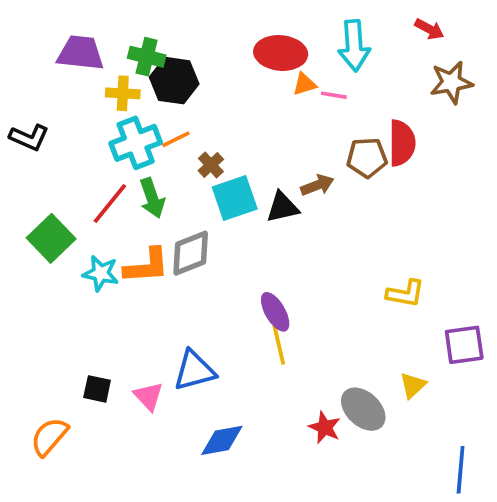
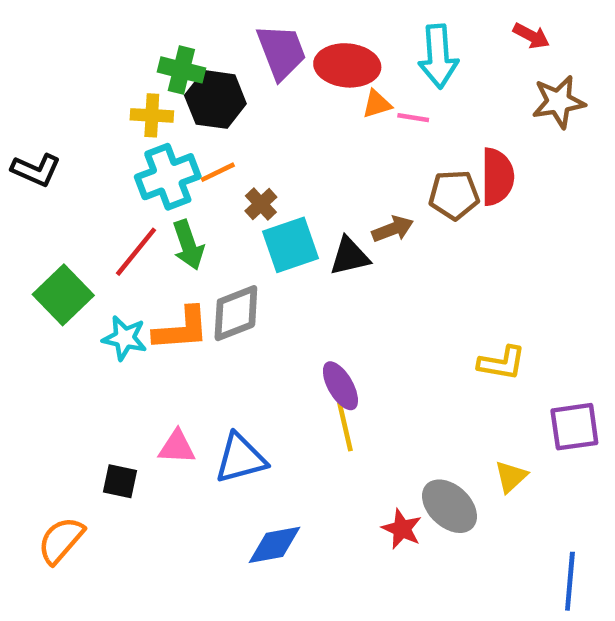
purple trapezoid: (81, 53) -> (281, 52), moved, turned 63
pink triangle: (148, 396) -> (177, 447), moved, turned -44

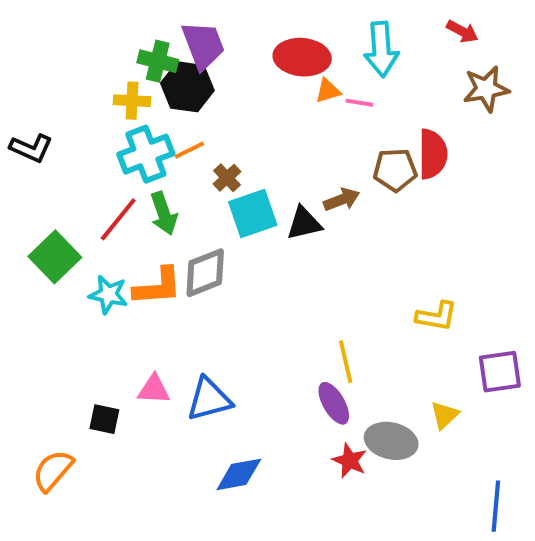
purple trapezoid: (281, 52) -> (203, 45), moved
purple ellipse: (340, 386) -> (334, 403), moved
yellow line: (345, 427) -> (346, 362), moved
gray ellipse: (450, 506) -> (391, 441), turned -30

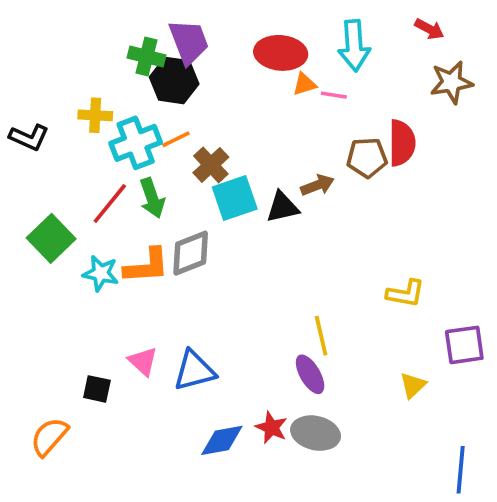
yellow cross: (132, 101) -> (95, 115), moved
brown cross: (227, 178) -> (211, 165), size x1.4
pink triangle: (154, 389) -> (143, 361), turned 40
gray ellipse: (391, 441) -> (316, 433), moved
red star: (350, 461) -> (271, 428), moved

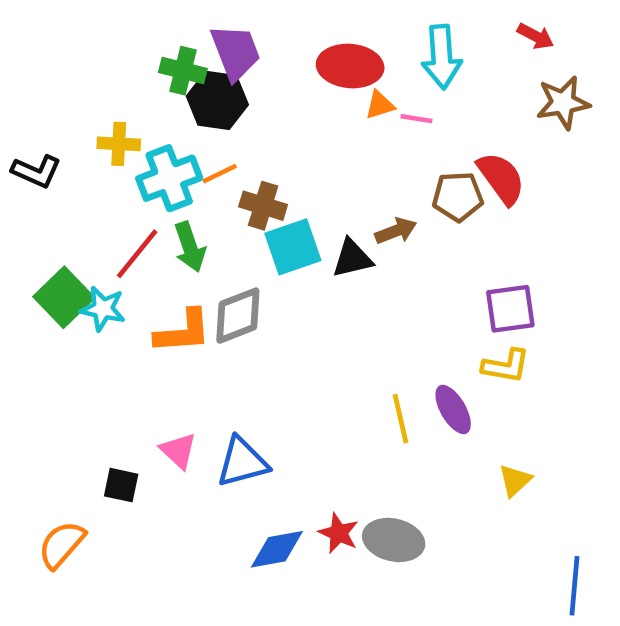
red semicircle: (402, 143) -> (501, 178), turned -36
brown cross: (211, 165) -> (263, 206), turned -30
cyan star: (101, 273) -> (103, 309), moved
purple square: (464, 345) -> (510, 309), moved
purple ellipse: (310, 374) -> (453, 409), moved

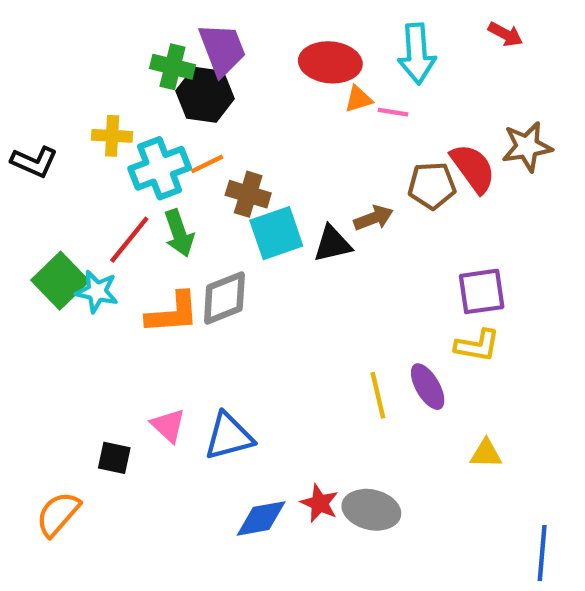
brown star: (563, 103) -> (527, 147), moved
yellow triangle: (515, 480) -> (486, 454), turned 44

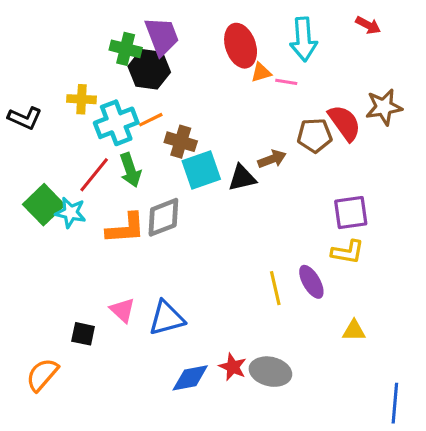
red ellipse: (330, 62) -> (241, 46), turned 66

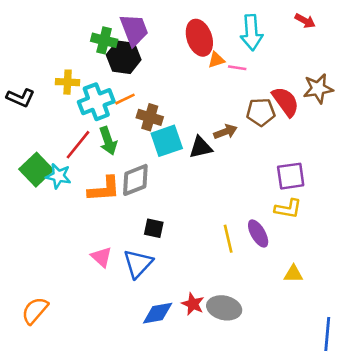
blue triangle: (167, 318) -> (138, 264), turned -32
black square: (83, 334) -> (154, 228), moved

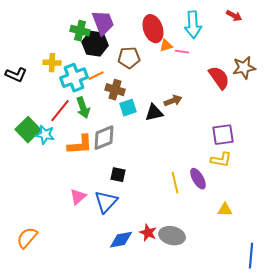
brown pentagon: (261, 112) -> (129, 58), moved
cyan square: (167, 141) -> (128, 108), size x0.7
pink triangle: (101, 257) -> (78, 197), turned 36

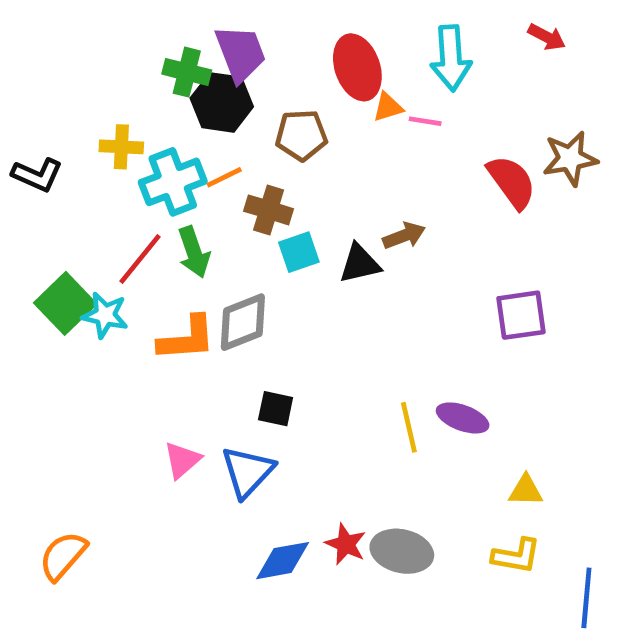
yellow L-shape: (221, 160) -> (516, 556), moved
purple ellipse: (198, 179) -> (463, 418), turned -40

